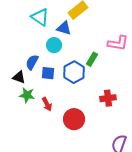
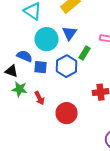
blue triangle: (64, 28) -> (70, 33), moved, turned 49
cyan circle: (54, 45) -> (46, 39), size x1.5
blue semicircle: (32, 62) -> (24, 56), turned 84

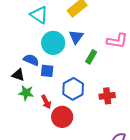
blue hexagon: (66, 66) -> (73, 89), moved
red circle: (66, 113) -> (62, 117), moved

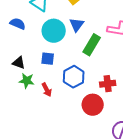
green rectangle: (91, 57) -> (92, 45), size x1.5
blue semicircle: (31, 60) -> (18, 24), moved
red circle: (62, 117) -> (93, 105), moved

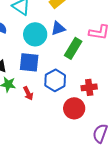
blue triangle: (77, 25) -> (58, 28), turned 35
blue square: (48, 59) -> (29, 62), size x1.5

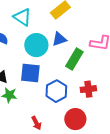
red cross: (89, 87) -> (88, 89), moved
red arrow: (28, 93) -> (36, 123), moved

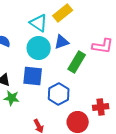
cyan triangle: (22, 17) -> (39, 23), moved
red cross: (88, 89) -> (101, 107), moved

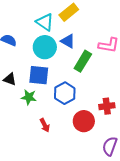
blue triangle: (62, 42) -> (68, 41), turned 49
green star: (12, 98) -> (29, 97), moved

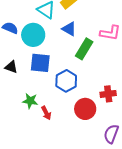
cyan circle: (45, 47) -> (33, 35), moved
green star: (29, 97) -> (30, 101), moved

